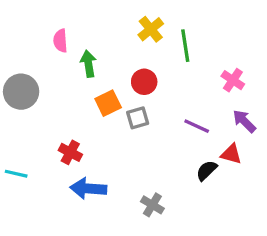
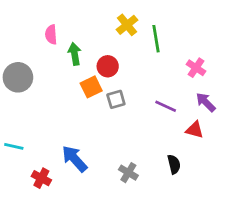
red circle: (144, 82) -> (108, 66), moved
red cross: (70, 152) -> (41, 178), moved
black semicircle: (207, 170) -> (174, 164), moved, turned 120
blue arrow: (88, 188) -> (75, 159), turned 44

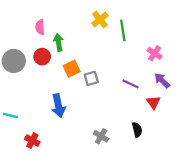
red circle: (108, 66) -> (42, 57), moved
red triangle: (195, 130) -> (153, 102), turned 40
blue arrow: (75, 159) -> (59, 106), moved, turned -150

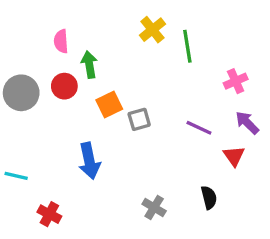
pink cross: (154, 53) -> (236, 81), turned 32

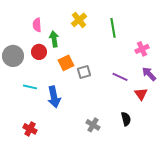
yellow cross: (152, 30) -> (79, 20), moved
cyan line: (16, 176) -> (30, 87), moved

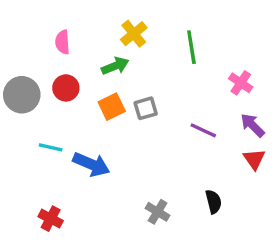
green arrow: (54, 39) -> (115, 66), moved, turned 77
pink cross: (142, 49) -> (241, 83), turned -32
gray square: (84, 72) -> (146, 108), moved
red triangle: (141, 94) -> (254, 159), moved
blue arrow: (54, 97) -> (91, 164), turned -55

